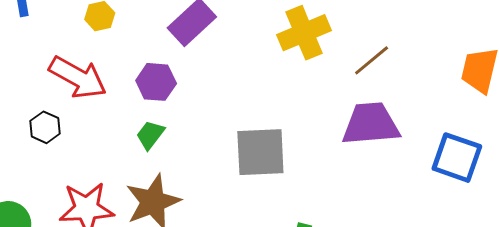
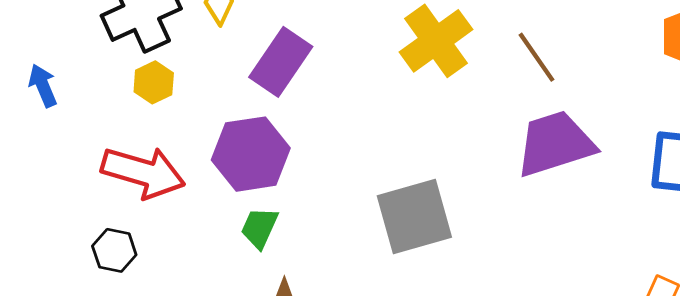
brown line: (372, 60) -> (536, 57), turned -72
purple hexagon: (156, 82) -> (251, 154), size x1.4

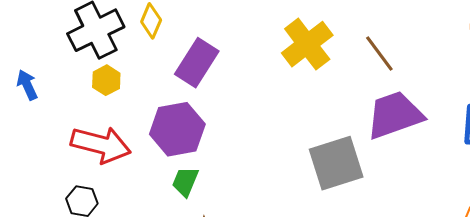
gray square: (414, 217) -> (336, 163), moved

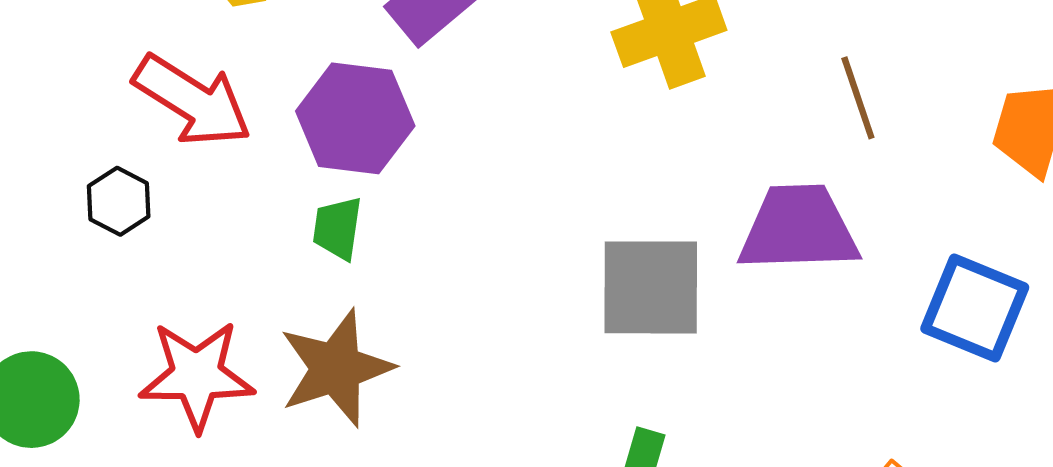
brown line: (379, 54) -> (858, 98), moved
green trapezoid: (185, 182) -> (337, 228), turned -32

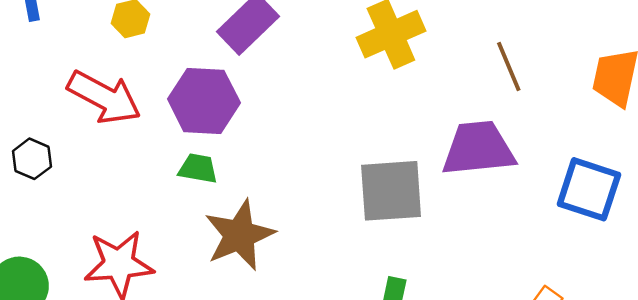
black hexagon: (119, 201) -> (32, 159), moved
green trapezoid: (337, 228) -> (198, 168), turned 96
brown star: (336, 368) -> (240, 235), moved

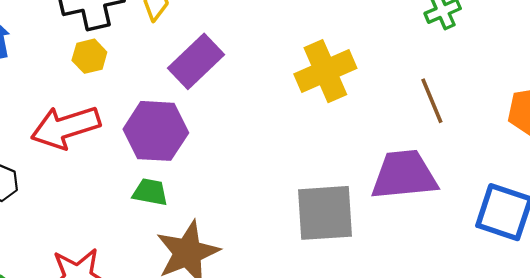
red arrow: (104, 97) -> (65, 127), turned 134

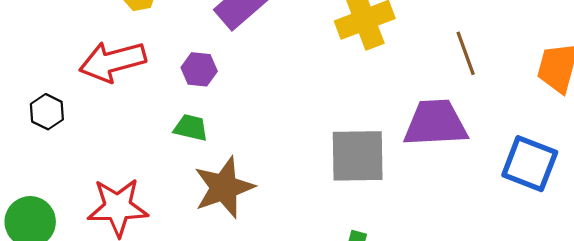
purple hexagon: (156, 131) -> (199, 69), size x0.6

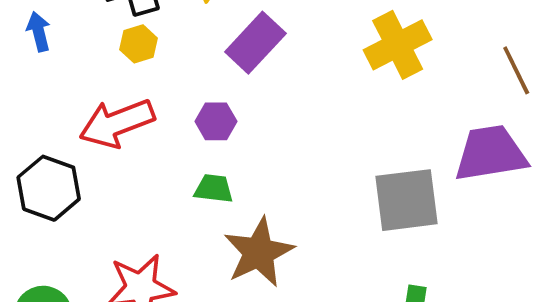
black hexagon: (47, 112) -> (49, 188), size x1.6

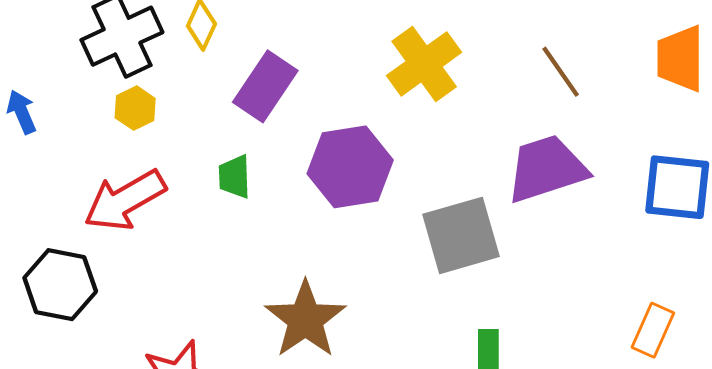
purple hexagon: (216, 121) -> (350, 167), moved, size x1.8
green trapezoid: (214, 189) -> (234, 177), moved, turned -90

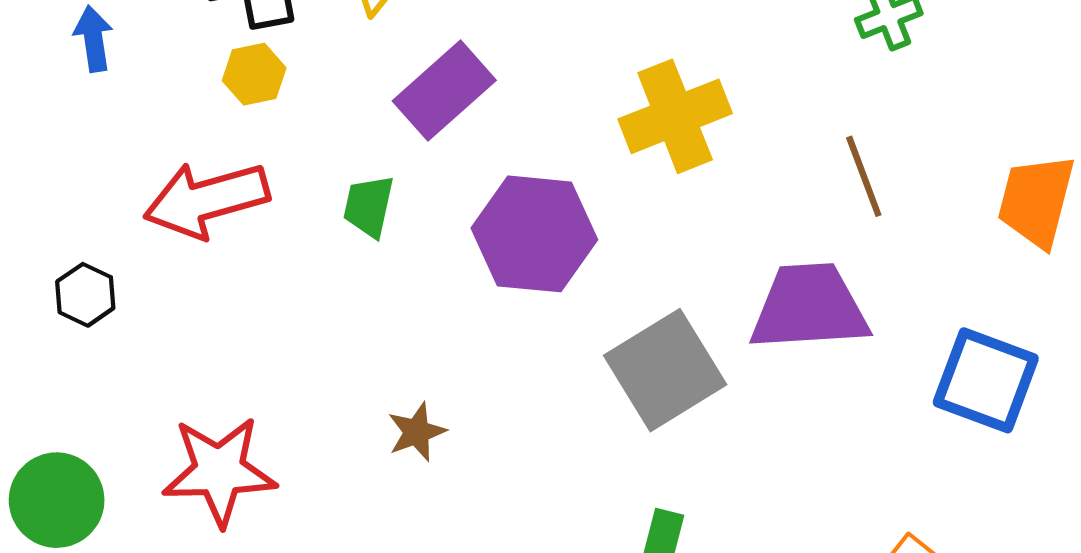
gray square: (461, 235) -> (665, 370), turned -30
black hexagon: (60, 285) -> (85, 295), size x0.6
brown star: (305, 319) -> (417, 432), size x0.5

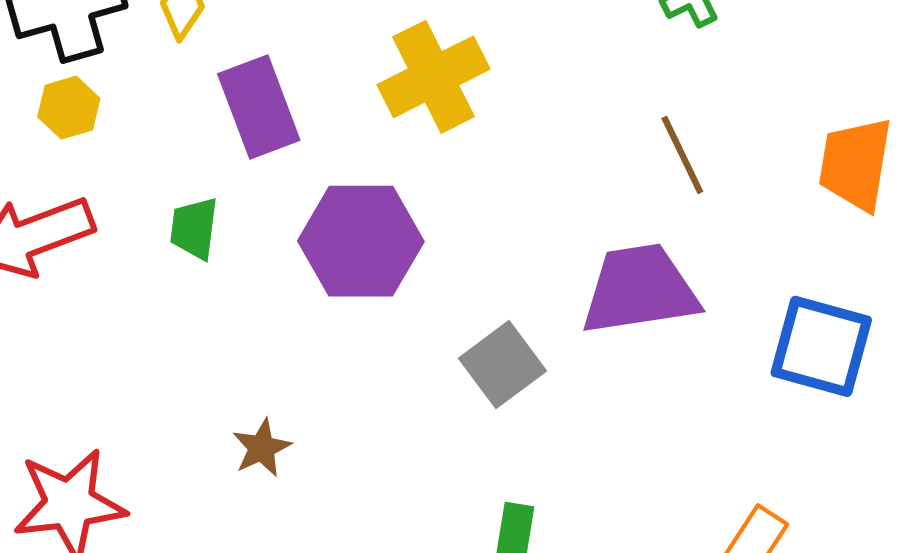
purple rectangle: (444, 91) -> (259, 107), turned -64
yellow cross: (675, 116) -> (434, 77), moved
gray square: (665, 370) -> (503, 365), size x0.7

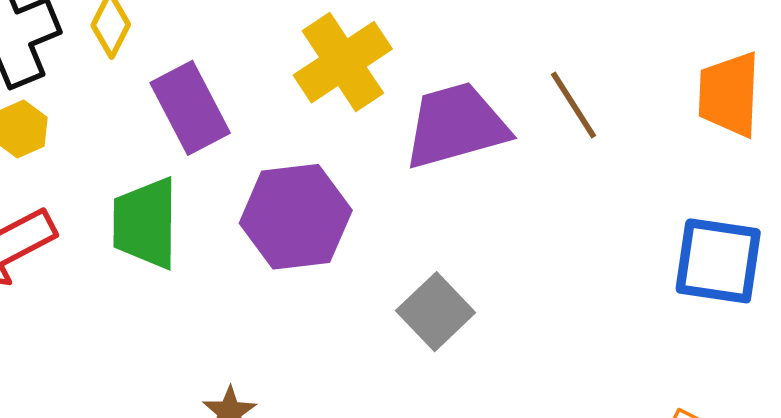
green trapezoid: (194, 228) -> (145, 223), size x1.6
purple trapezoid: (640, 290) -> (456, 126), moved

